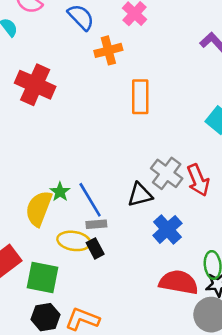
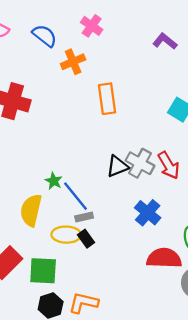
green star: (60, 192) -> (54, 181), moved
black triangle: (140, 195) -> (117, 166), moved

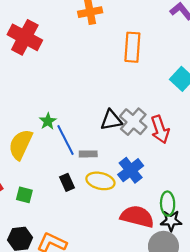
orange rectangle: (107, 99) -> (132, 47), moved
gray rectangle: (84, 217) -> (88, 154), moved
yellow ellipse: (66, 235) -> (100, 181), moved
green square: (43, 271) -> (24, 195), moved, size x0.6

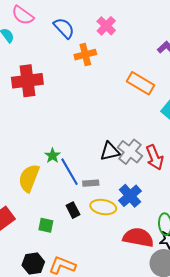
red cross: (25, 37) -> (27, 81), turned -32
orange rectangle: (132, 47) -> (140, 83), moved, turned -60
green square: (24, 195) -> (46, 225), moved

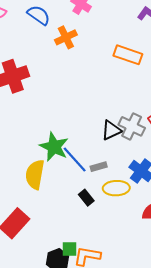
green star: (52, 156) -> (54, 147), size x1.8
green square: (46, 225) -> (69, 249), moved

